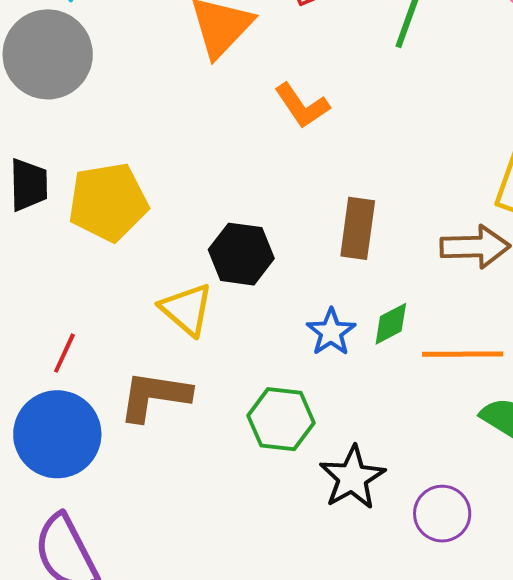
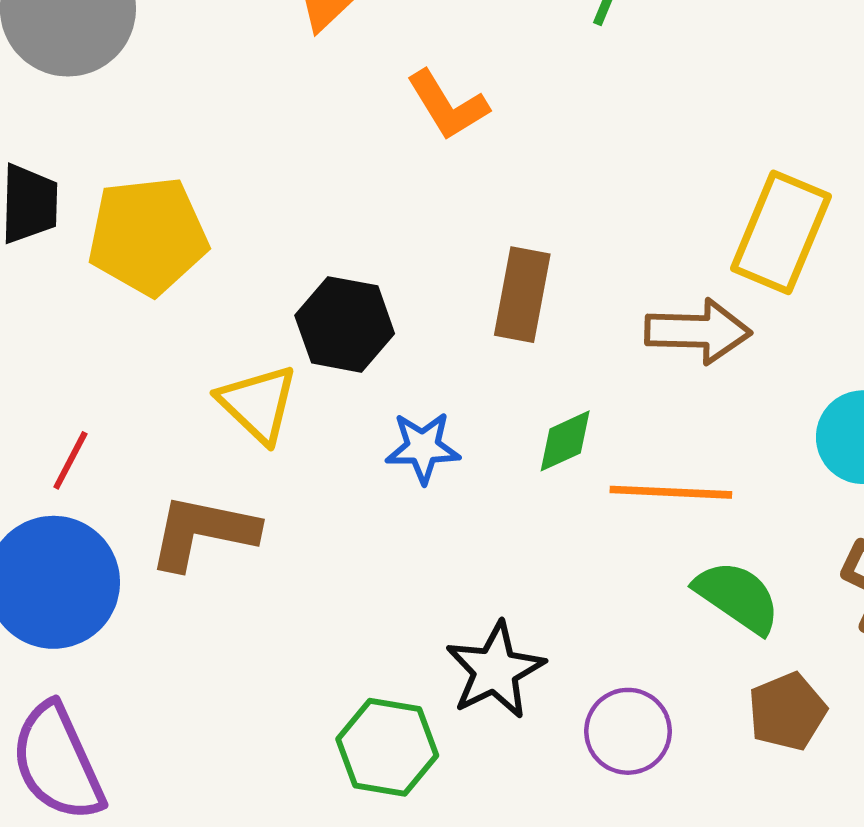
blue star: (331, 332) -> (423, 448), moved, turned 30
green hexagon: (281, 419) -> (387, 747), moved

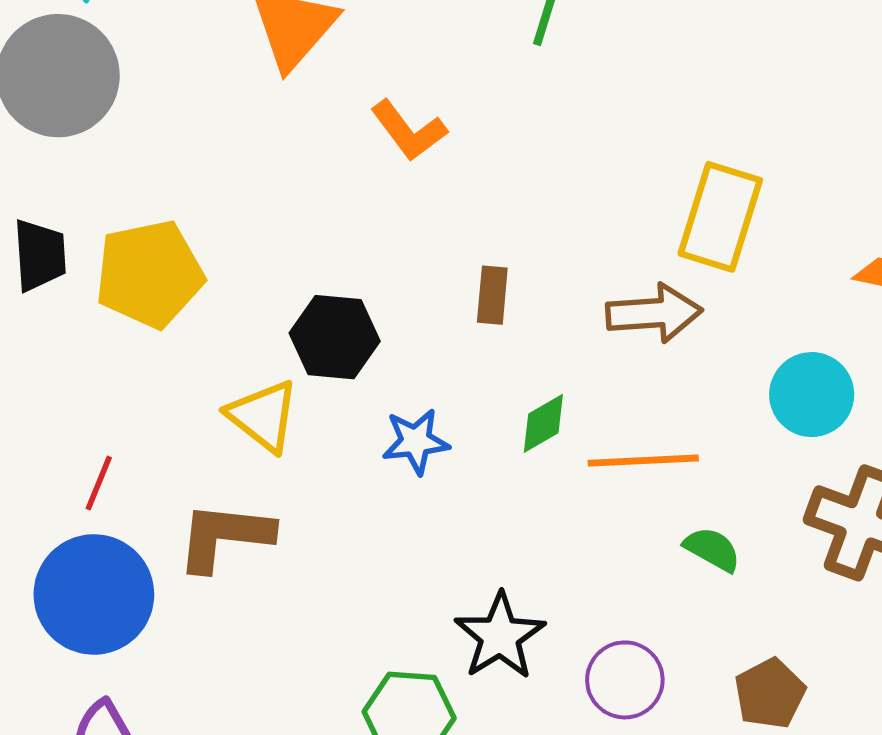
brown rectangle: (522, 295) -> (492, 295), size x0.7
green semicircle: (738, 597) -> (712, 549), size x0.7
brown pentagon: (787, 712) -> (770, 694), moved

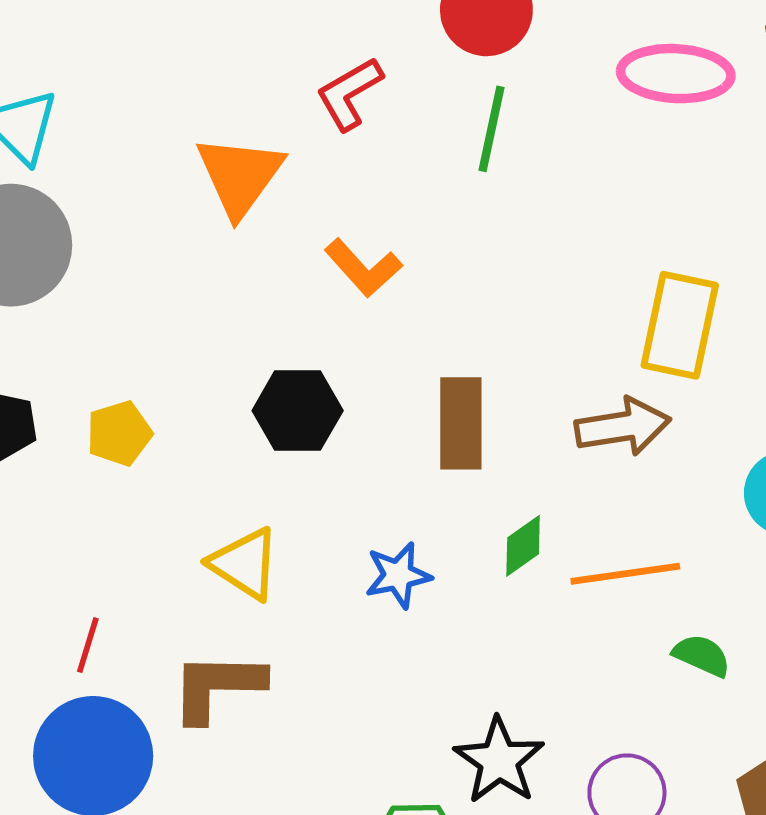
yellow pentagon: (149, 274) -> (119, 433), size x0.6
brown rectangle: (492, 295) -> (461, 423), size x1.6
black hexagon: (335, 337) -> (298, 411), moved

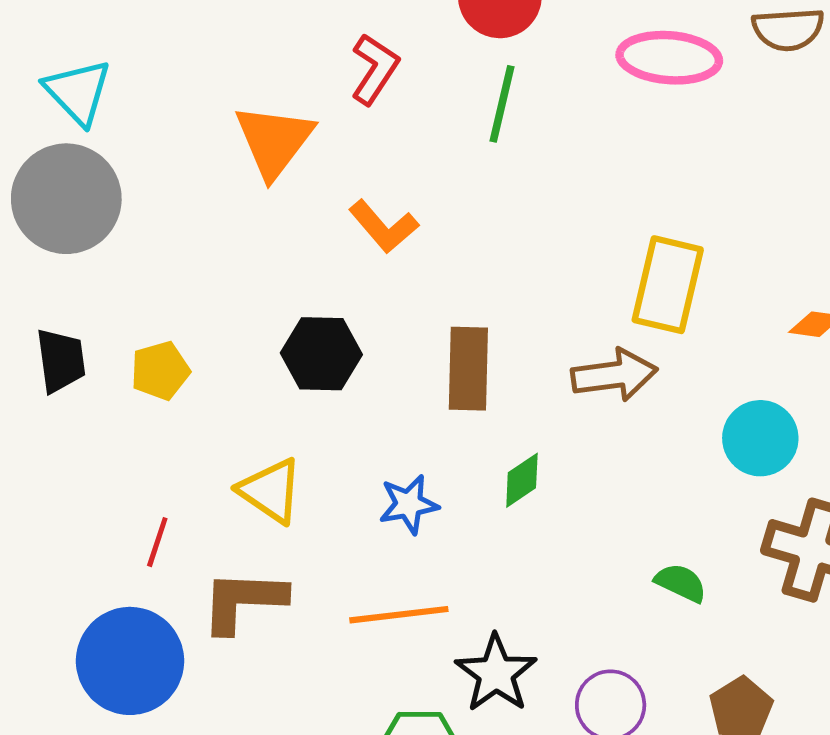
red L-shape: (349, 94) -> (375, 69), turned 152
orange line: (625, 574) -> (399, 615), moved
red line: (88, 645) -> (157, 542), moved

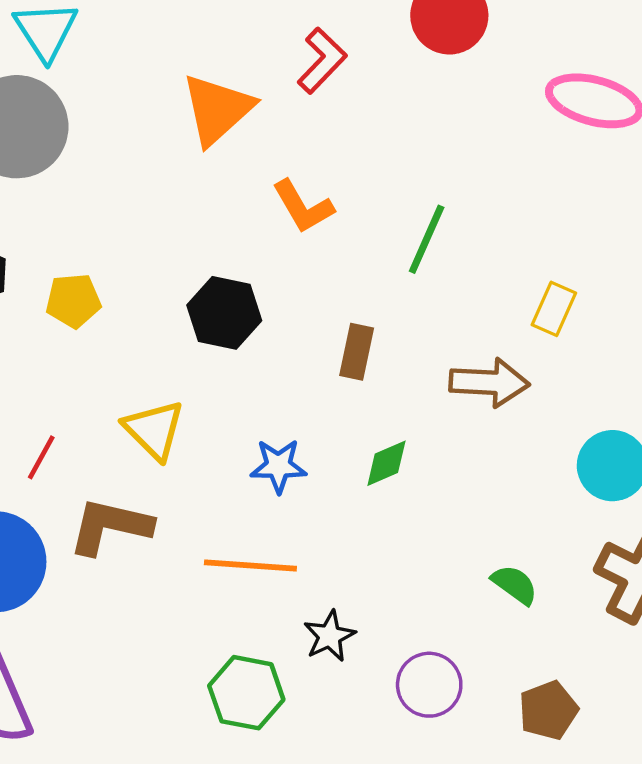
green line: (502, 104) -> (427, 239), moved
yellow rectangle: (668, 285) -> (554, 309), size x0.6
brown rectangle: (468, 369) -> (357, 352), size x0.7
black star: (496, 673) -> (330, 636), size x0.7

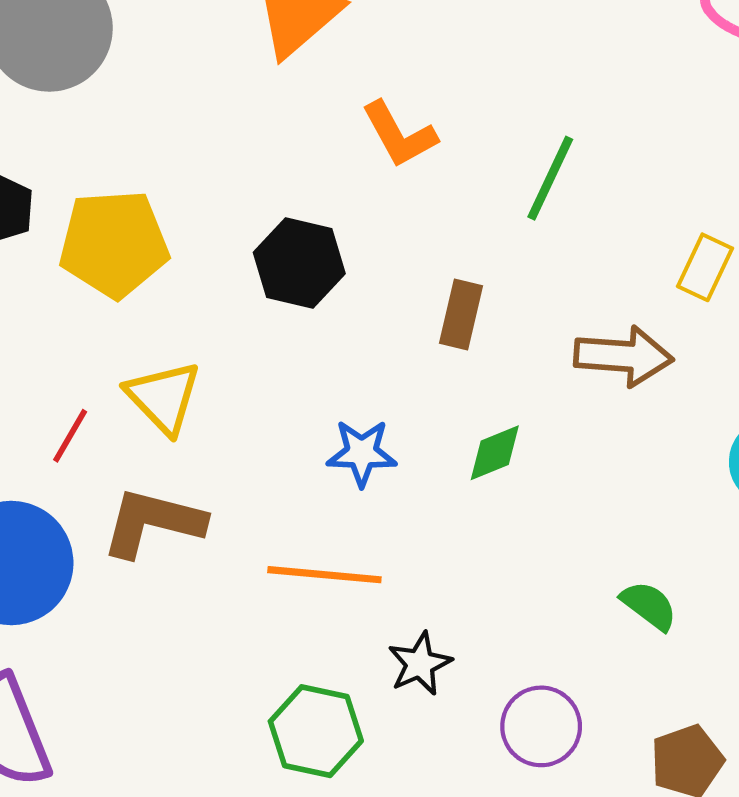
yellow pentagon: (73, 301) -> (114, 244), size x1.6
yellow triangle: (154, 430) -> (163, 397), moved

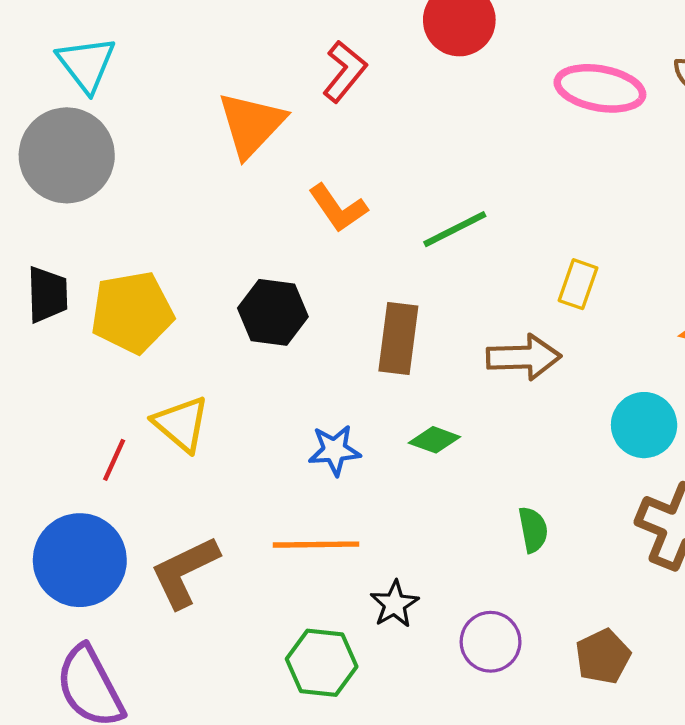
green line: (550, 178) -> (455, 229), turned 44
brown rectangle: (461, 314) -> (398, 339), size x1.4
green diamond: (495, 453) -> (434, 440), turned 48
brown L-shape: (153, 522) -> (185, 572), moved, turned -34
green semicircle: (649, 606) -> (533, 530), moved, turned 48

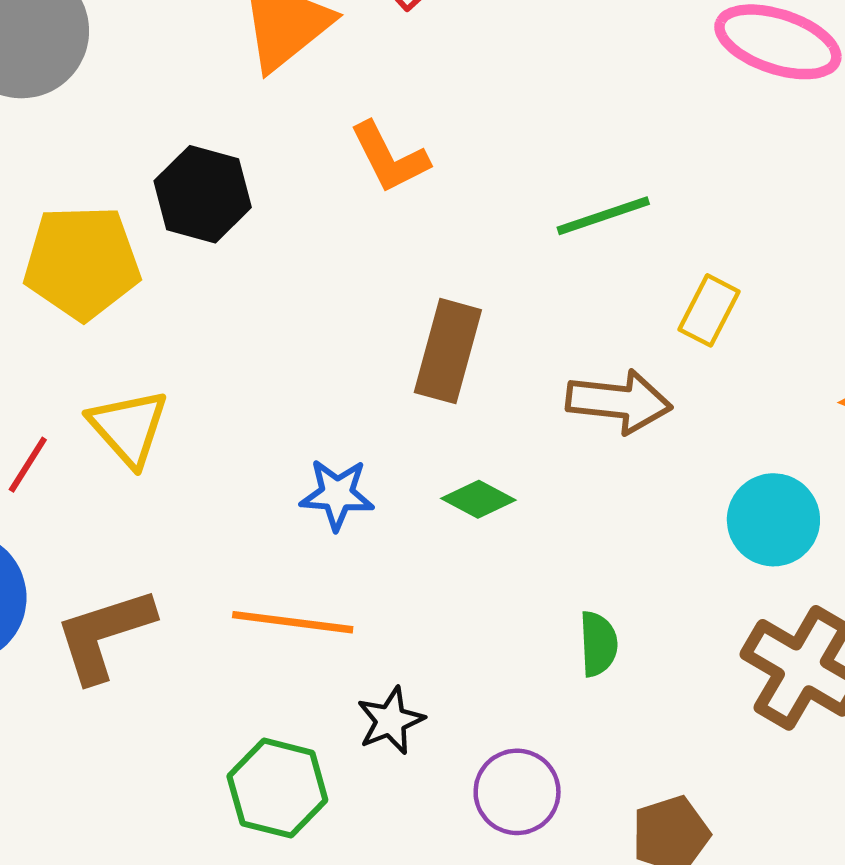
green line: (455, 229) -> (603, 216), moved
black hexagon: (273, 312) -> (203, 194), moved

